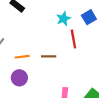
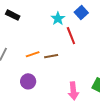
orange line: (22, 57) -> (33, 54), moved

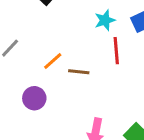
orange line: (33, 54) -> (53, 61), turned -40

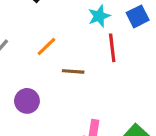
orange line: (53, 61) -> (46, 47), moved

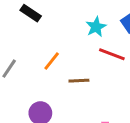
red line: (112, 48) -> (112, 54), turned -55

